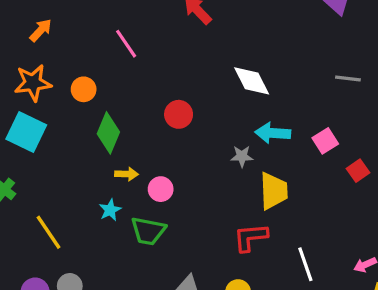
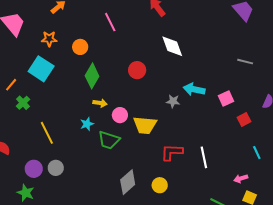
white diamond: (252, 81) -> (172, 46), moved
orange star: (33, 83) -> (49, 39), size x0.7
yellow trapezoid: (274, 191) -> (145, 125), moved, turned 90
white line: (305, 264) -> (204, 157), moved

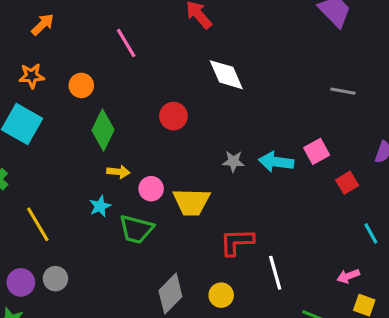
cyan arrow: (194, 89) -> (276, 162), moved
white line: (204, 157) -> (275, 273), moved

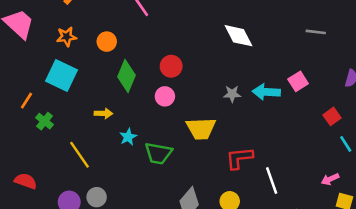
white diamond: (226, 75) -> (239, 36), moved
red circle: (173, 116) -> (171, 66), moved
yellow arrow: (118, 172) -> (103, 113), moved
red square: (347, 183) -> (332, 116), moved
pink circle: (151, 189) -> (165, 96), moved

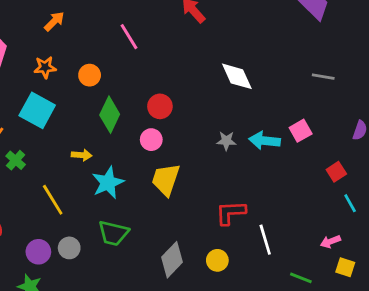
yellow trapezoid: (201, 129) -> (166, 180), moved, turned 108
cyan star: (128, 137) -> (108, 183), size x1.6
green trapezoid: (158, 153) -> (113, 233), moved

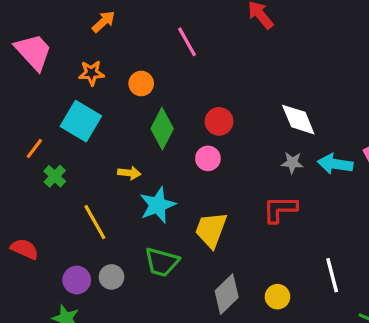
white diamond: (237, 76) -> (298, 120), moved
yellow trapezoid: (166, 180) -> (211, 230), moved
red L-shape: (231, 213) -> (280, 209), moved

